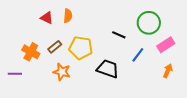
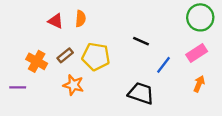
green circle: (149, 23) -> (200, 17), moved
black trapezoid: (108, 69) -> (141, 93), moved

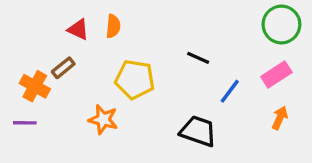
brown rectangle: (65, 55) -> (63, 68), moved
orange cross: (37, 61) -> (35, 86), moved

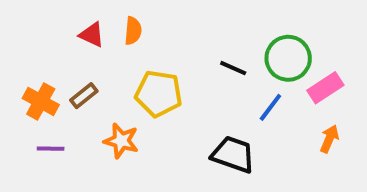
green circle: (281, 24) -> (288, 58), moved
brown rectangle: (63, 68) -> (84, 96), moved
purple line: (25, 123) -> (51, 149), moved

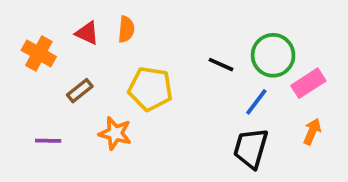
orange cross: (41, 101) -> (39, 53), moved
black trapezoid: (233, 154) -> (251, 148), moved, turned -93

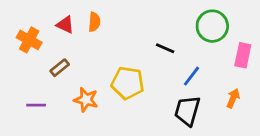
green circle: (273, 55) -> (212, 26), moved
pink rectangle: (308, 83) -> (243, 55), moved, turned -45
yellow pentagon: (150, 89) -> (128, 83), moved

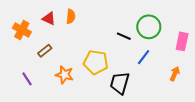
green circle: (212, 26) -> (149, 27), moved
purple line: (36, 105) -> (27, 79), turned 56
black trapezoid: (187, 111) -> (120, 83), moved

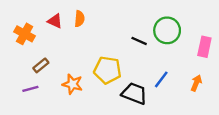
brown rectangle: (45, 51) -> (41, 65), moved
blue line: (144, 57) -> (161, 79), moved
purple line: (27, 79) -> (30, 89), turned -72
black trapezoid: (120, 83) -> (134, 93), turned 95

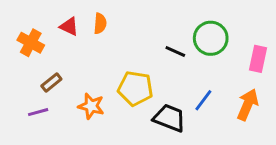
orange arrow: (196, 83) -> (248, 105), size x1.5

